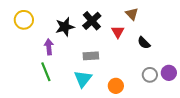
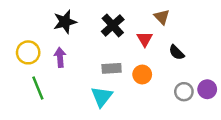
yellow circle: (24, 20) -> (28, 52), moved
black star: (65, 27) -> (65, 22), moved
green line: (46, 72) -> (38, 88), moved
orange circle: (116, 86) -> (142, 75), moved

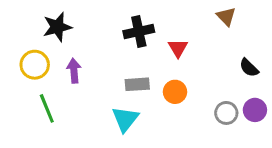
brown triangle: (162, 17) -> (226, 16), moved
black star: (65, 22) -> (57, 27), moved
black cross: (113, 25) -> (139, 32), turned 30
black semicircle: (177, 52) -> (249, 68), moved

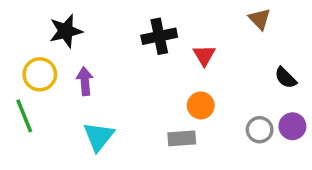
gray rectangle: (137, 84) -> (182, 138), moved
green line: (47, 108) -> (24, 116), moved
cyan triangle: (125, 119) -> (99, 137), moved

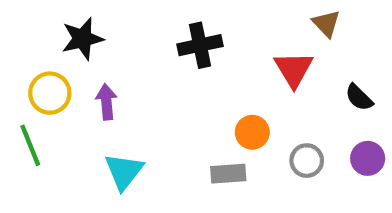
red triangle: (204, 55) -> (294, 69), moved, size x1.4
gray circle: (260, 130) -> (307, 161), moved

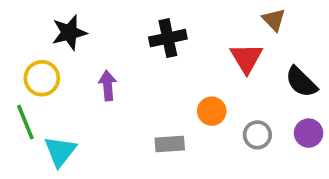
black semicircle: (359, 97) -> (301, 82), size x1.4
purple arrow: (106, 102) -> (108, 86), moved
cyan triangle: (124, 171) -> (60, 151), moved
gray rectangle: (228, 174) -> (170, 144), moved

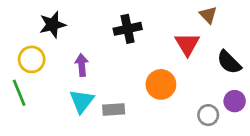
orange circle: (212, 111) -> (161, 84), size x1.4
gray circle: (257, 135) -> (208, 115), moved
gray rectangle: (170, 144) -> (114, 109), moved
cyan triangle: (60, 151) -> (82, 101), moved

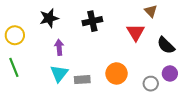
black star: (53, 25) -> (49, 18), moved
yellow circle: (32, 59) -> (15, 35), moved
orange circle: (161, 84) -> (117, 73), moved

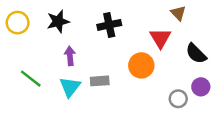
yellow circle: (15, 35) -> (18, 23), moved
green line: (14, 67) -> (31, 79), moved, turned -30
orange circle: (117, 73) -> (141, 65), moved
gray rectangle: (82, 80) -> (100, 81), moved

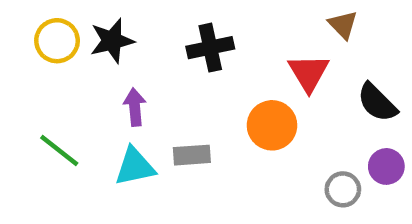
yellow circle: (18, 23) -> (57, 41), moved
cyan triangle: (70, 87) -> (135, 166), turned 40

